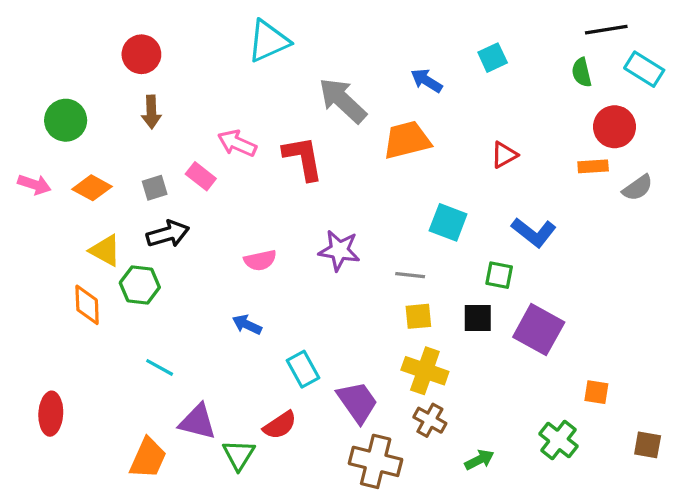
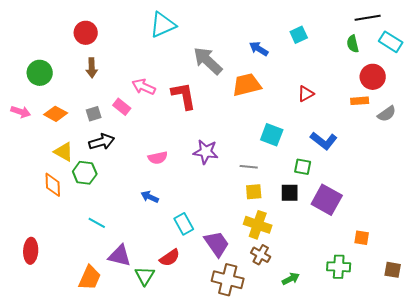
green cross: (558, 440) -> (339, 267), turned -35

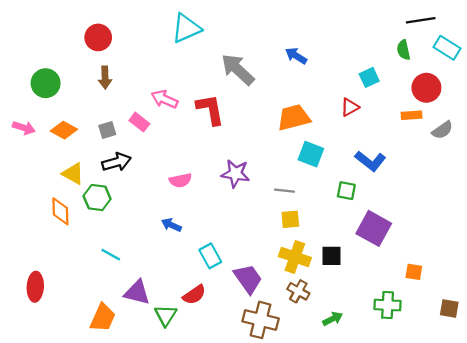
cyan square: (299, 35) -> (369, 77), moved
orange trapezoid: (247, 85) -> (294, 117), moved
black square: (290, 193) -> (331, 256), moved

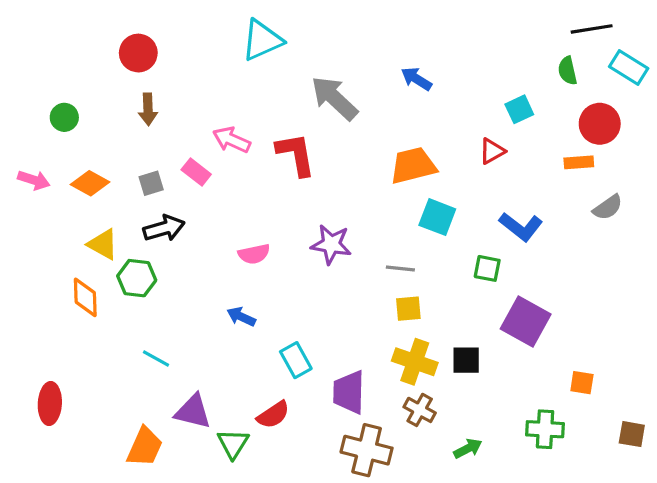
green circle: (46, 83) -> (64, 117), size x0.7
gray semicircle: (442, 130) -> (608, 207), moved
purple trapezoid: (248, 279) -> (349, 392), turned -144

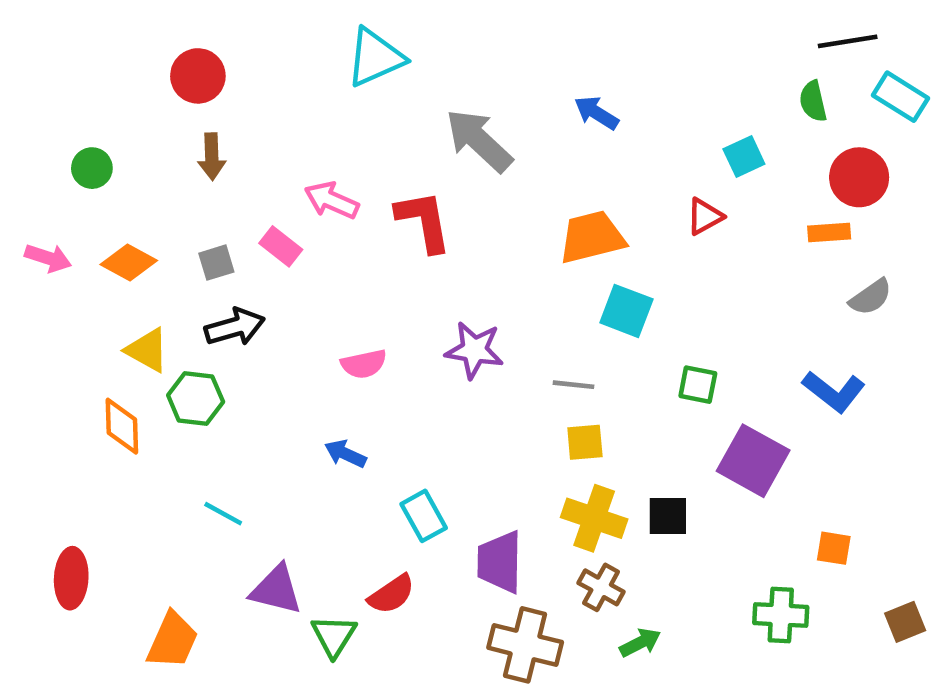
blue L-shape: (521, 227) -> (834, 392), moved
brown square: (632, 434) -> (905, 622), turned -32
orange trapezoid: (145, 447) -> (173, 640), moved
green arrow: (468, 449) -> (640, 643), moved

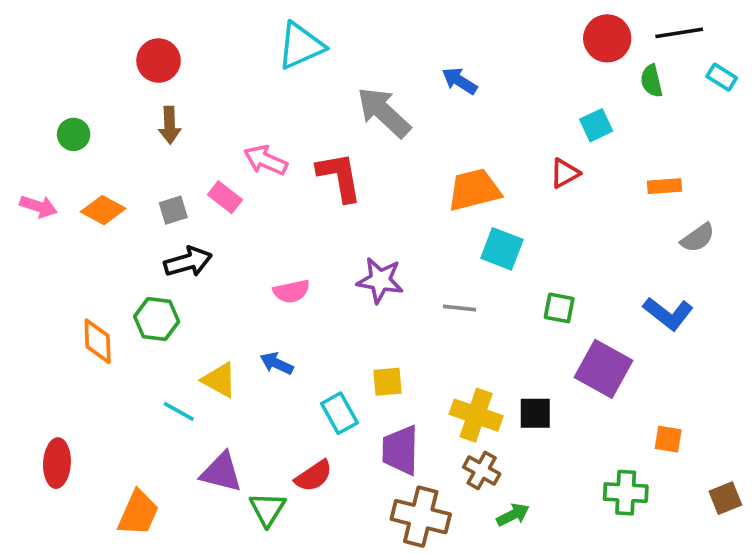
cyan rectangle: (901, 97) -> (722, 77), size x0.7
blue arrow: (596, 113) -> (459, 81), moved
red circle: (859, 177) -> (607, 38), moved
yellow triangle: (147, 350) -> (219, 380), moved
yellow square: (585, 442) -> (387, 382), moved

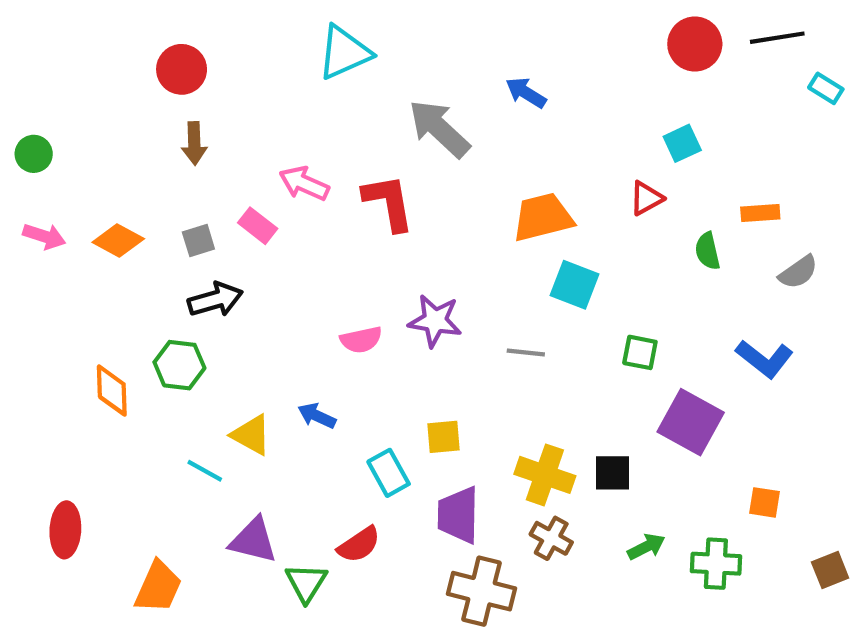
green semicircle: (652, 81) -> (708, 251), moved
green circle: (74, 134) -> (34, 154), moved
pink semicircle: (291, 291) -> (361, 340), moved
green arrow: (513, 515) -> (646, 547), moved

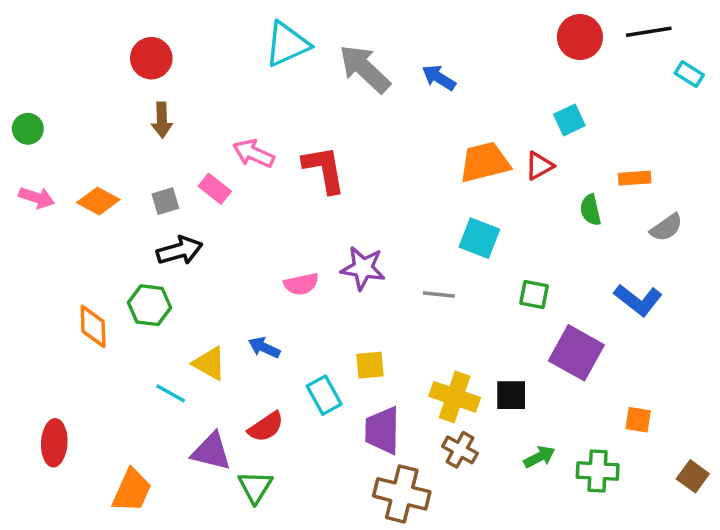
gray arrow: (439, 129) -> (365, 69), moved
orange trapezoid: (543, 217) -> (485, 162), moved
red semicircle: (359, 545) -> (266, 427), moved
brown square: (830, 570) -> (693, 476), turned -32

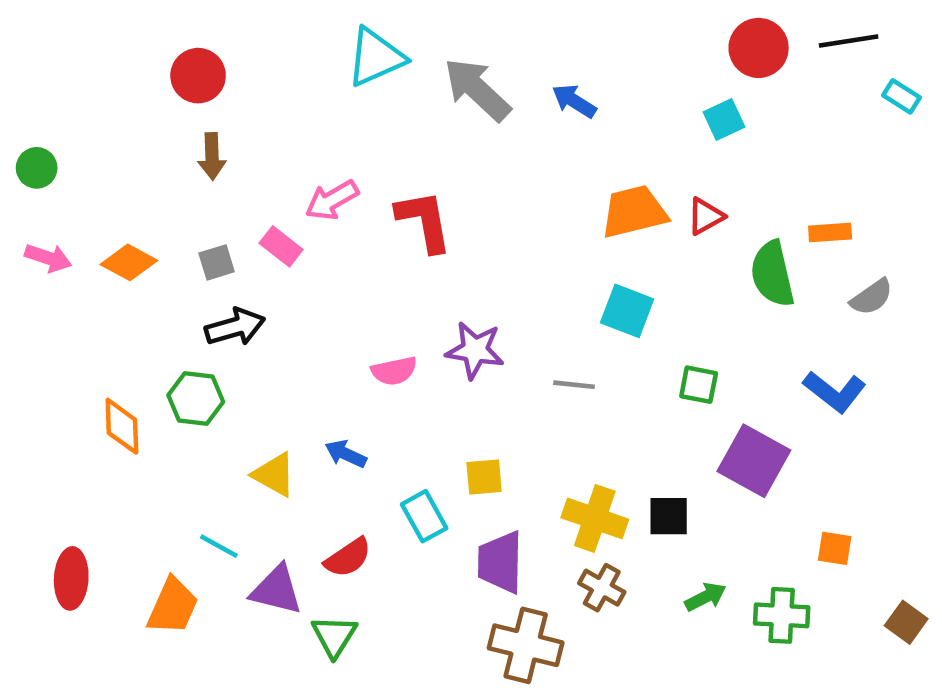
cyan square: (569, 120) -> (724, 119), moved
pink arrow: (254, 153) -> (332, 200), turned -54
green semicircle: (591, 210) -> (772, 274), size x1.6
cyan line: (171, 393) -> (219, 546), moved
orange trapezoid: (132, 490) -> (173, 606), moved

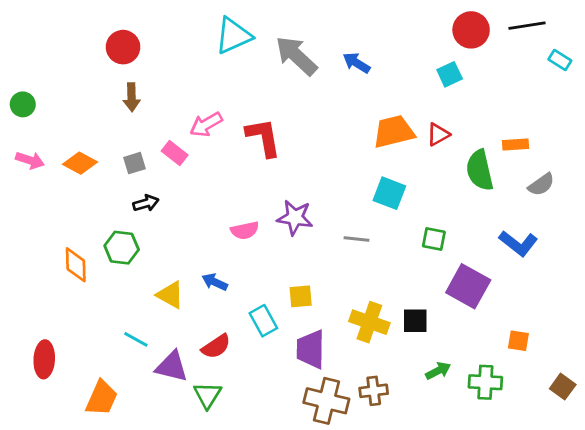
black arrow: (235, 327) -> (146, 203), size x0.7
brown cross: (602, 588) -> (374, 391), moved, turned -36
orange trapezoid: (173, 606) -> (102, 398), moved

